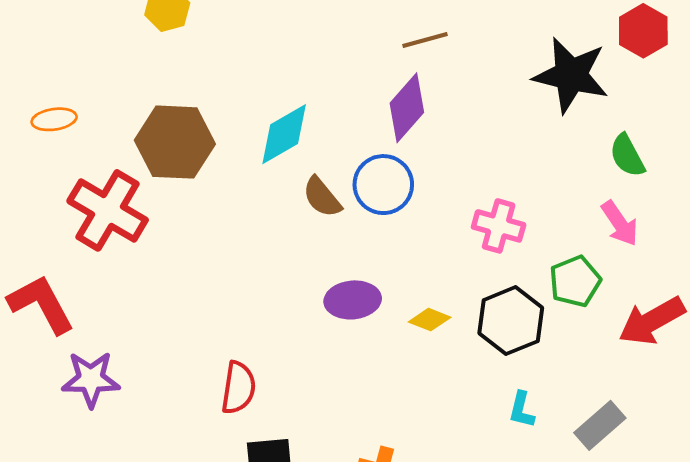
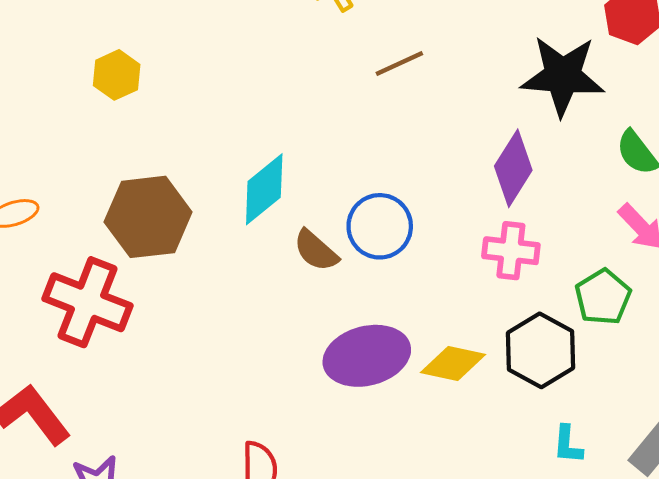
purple diamond: (407, 108) -> (513, 168), moved
purple ellipse: (353, 300) -> (367, 356), size x1.4
yellow diamond: (430, 320) -> (453, 363), size x1.4

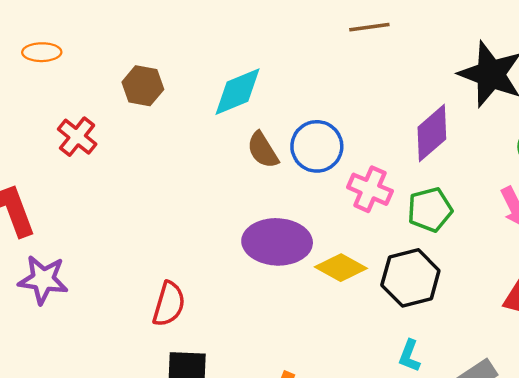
brown hexagon: (148, 217) -> (143, 86), size x0.6
pink cross: (511, 251) -> (370, 189), moved
green pentagon: (603, 297) -> (430, 210), moved
red cross: (87, 302) -> (77, 137), size x0.6

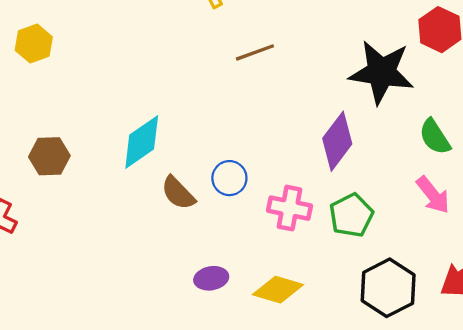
blue circle: (317, 146) -> (229, 178), size x0.7
purple ellipse: (277, 242) -> (211, 278), size x0.5
black hexagon: (410, 278) -> (388, 288), moved

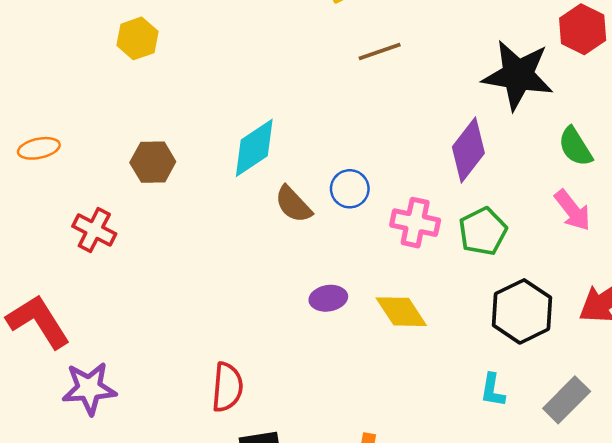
yellow diamond: (278, 290) -> (401, 312), turned 39

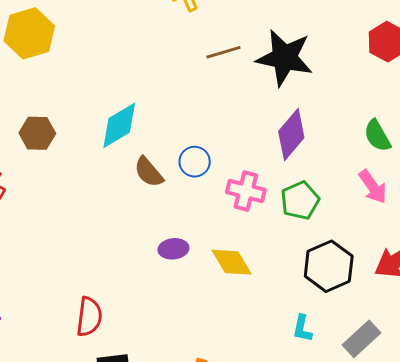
yellow hexagon: (137, 38) -> (29, 33), size x1.5
black star: (518, 75) -> (284, 58), moved

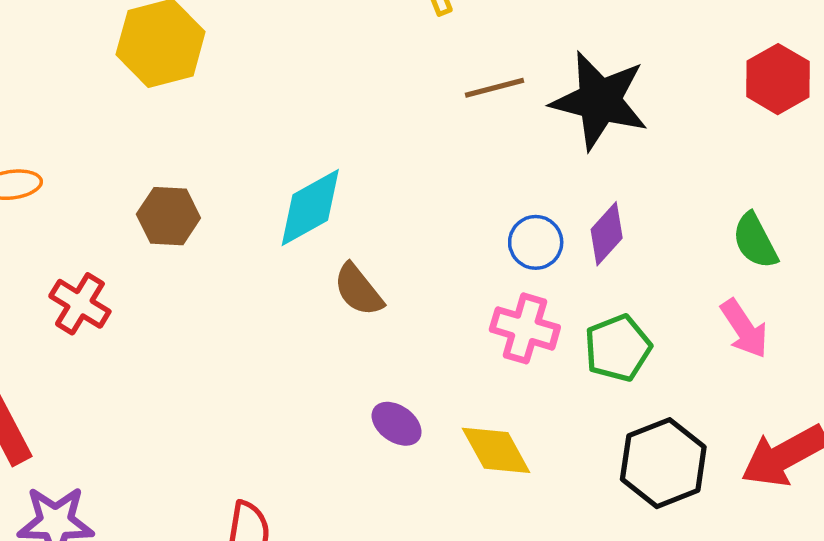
purple diamond: (291, 135) -> (607, 234), size x0.7
blue circle: (195, 162) -> (536, 242), moved
purple ellipse: (173, 249) -> (397, 424), turned 40

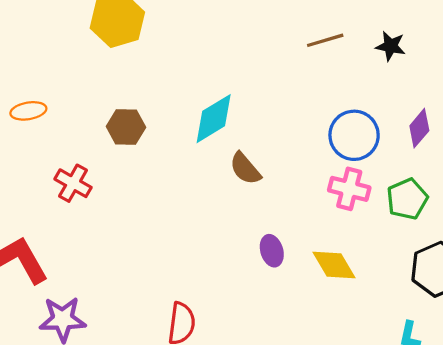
black star: (600, 101) -> (391, 46), size x0.5
purple diamond: (607, 234) -> (419, 128), moved
blue circle: (536, 242) -> (354, 135), size x1.5
purple ellipse: (397, 424) -> (272, 251), turned 40

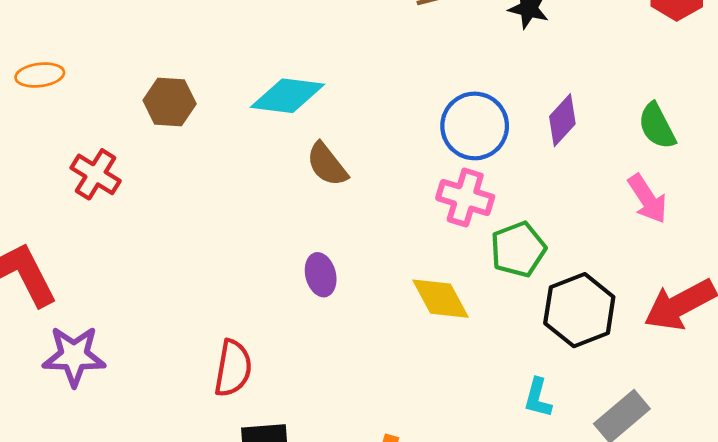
cyan diamond: (214, 119) -> (287, 96), turned 36
green pentagon: (407, 199) -> (518, 249), moved
purple ellipse: (272, 251) -> (321, 275), moved

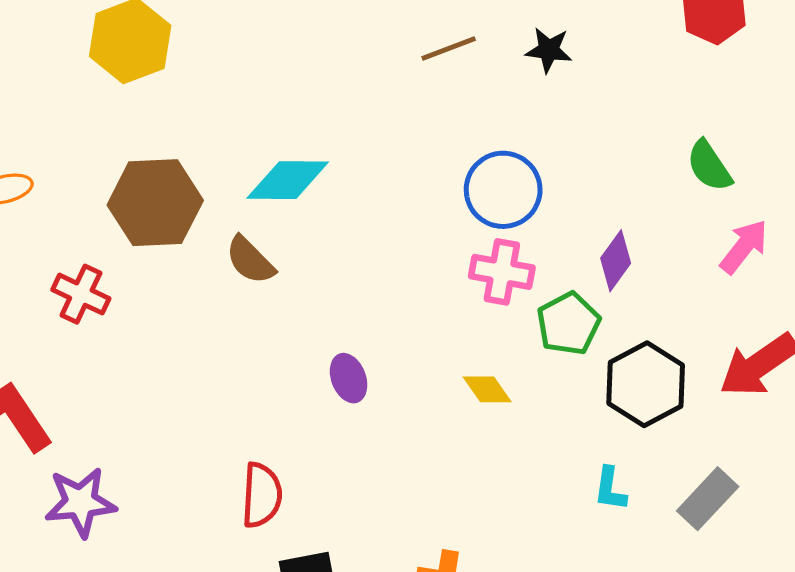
brown hexagon: (170, 102) -> (155, 203), size x1.6
purple diamond: (562, 120) -> (616, 261), moved
brown semicircle: (327, 164) -> (250, 260), moved
pink arrow: (647, 199) -> (744, 247), moved, turned -102
yellow diamond: (440, 299) -> (487, 389), size x0.7

